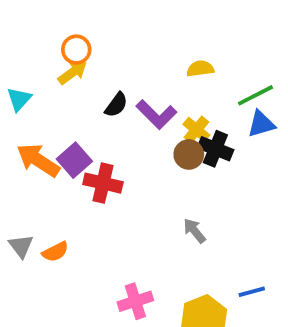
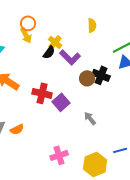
yellow semicircle: (200, 69) -> (92, 25), moved, turned 96
yellow arrow: (72, 72) -> (26, 35), turned 98
yellow cross: (196, 130) -> (55, 42), moved
purple square: (74, 160) -> (61, 102), moved

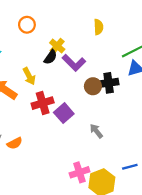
yellow arrow: (26, 35) -> (29, 76), moved
black cross: (101, 75) -> (109, 83), turned -30
red cross: (42, 93) -> (43, 103), turned -30
pink cross: (59, 155) -> (79, 172), moved

